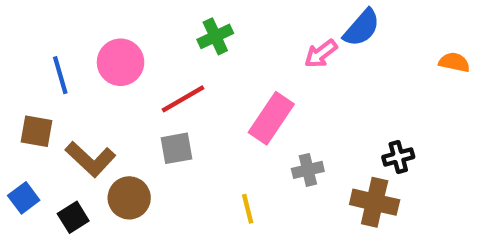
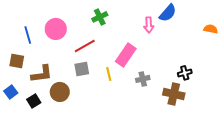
pink arrow: (321, 54) -> (149, 25), turned -56
brown L-shape: (90, 159) -> (42, 74), turned -50
yellow line: (248, 209) -> (109, 74), moved

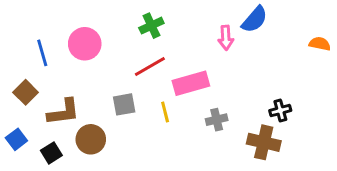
red line: (85, 46) -> (150, 67), moved
pink rectangle: (126, 55) -> (191, 83), turned 40
brown square: (17, 61) -> (26, 92), turned 35

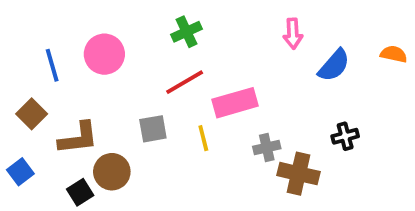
blue semicircle: (255, 19) -> (334, 65), moved
pink arrow: (226, 38) -> (293, 34), moved
brown cross: (264, 142) -> (298, 174), moved
black square: (51, 153) -> (80, 192), moved

